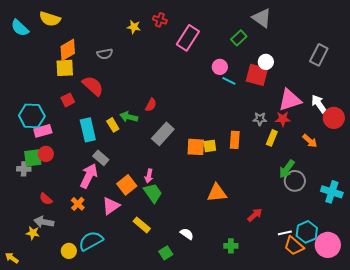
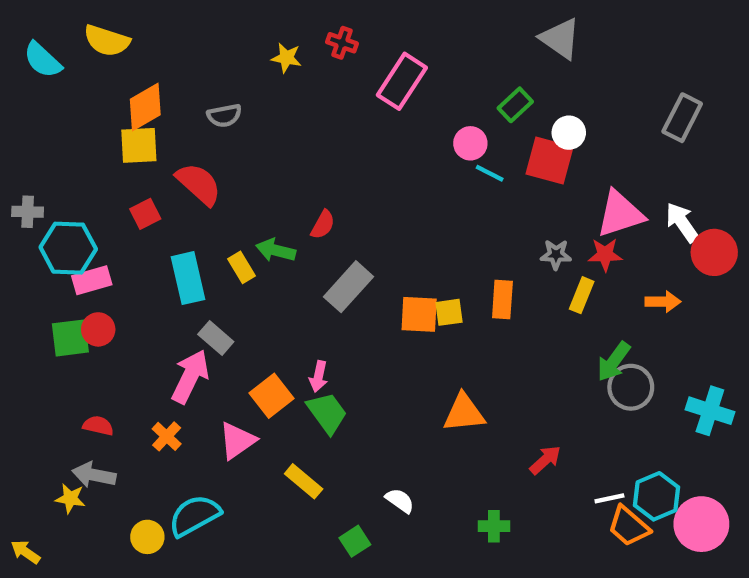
green rectangle: (239, 38) -> (515, 105), moved
orange arrow: (310, 141) -> (663, 302), turned -42
gray cross: (24, 169) -> (28, 212), moved
red semicircle: (46, 199) -> (98, 426), turned 152

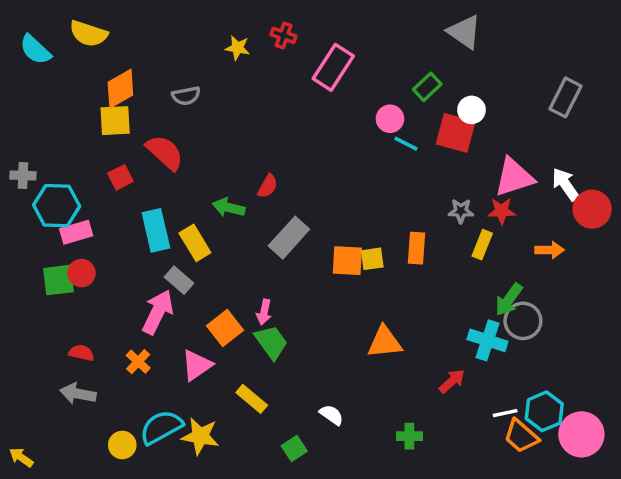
yellow rectangle: (241, 267) -> (195, 243), moved, size x1.4
cyan cross: (710, 411) -> (487, 340), moved
yellow star: (70, 498) -> (200, 436), moved, size x1.5

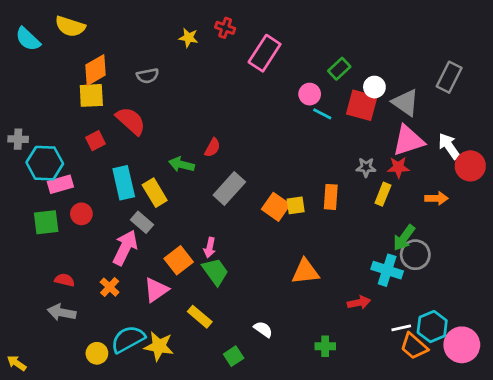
gray triangle: (464, 32) -> (405, 103), moved
orange square: (347, 261) -> (276, 207), turned 32
red circle: (81, 273) -> (81, 214), moved
red arrow: (452, 381) -> (359, 303), turned 30

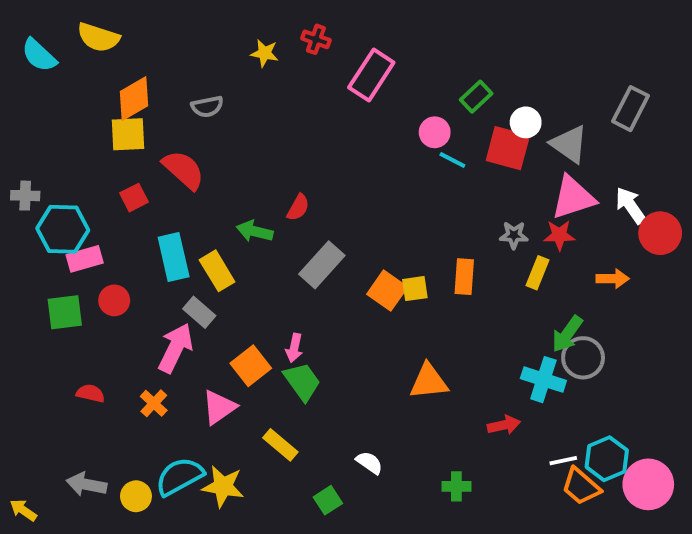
gray arrow: (62, 312) -> (87, 484), moved

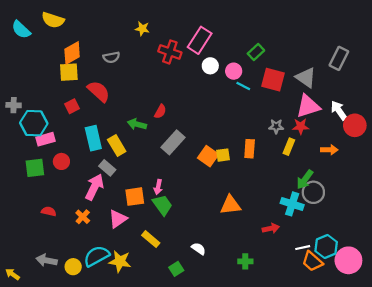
red cross: (316, 39) -> (170, 52), moved, size x1.5
white circle: (526, 122) -> (210, 66), moved
orange square: (251, 366) -> (135, 197), turned 30

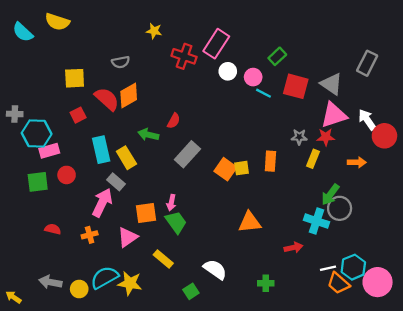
orange diamond: (72, 53) -> (129, 95), moved
orange cross: (83, 217) -> (90, 235), turned 32
white semicircle: (199, 249) -> (215, 269), size x1.5

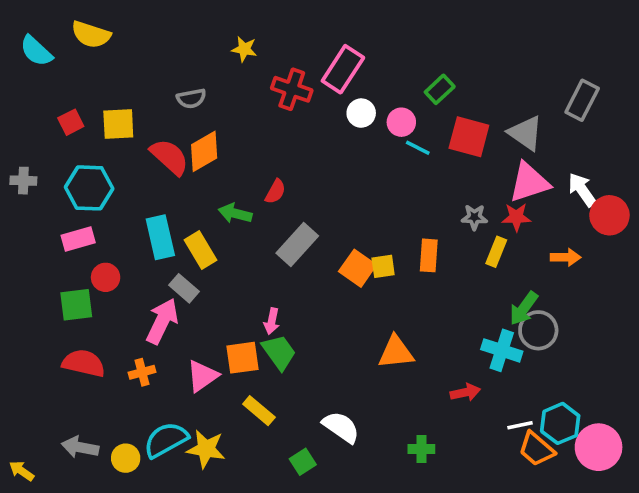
red square: (78, 115) -> (71, 122), moved
cyan hexagon: (37, 133) -> (89, 188), moved
green square: (38, 182) -> (76, 305), moved
orange square: (146, 213) -> (242, 358), moved
red semicircle: (53, 229) -> (84, 363), size x1.6

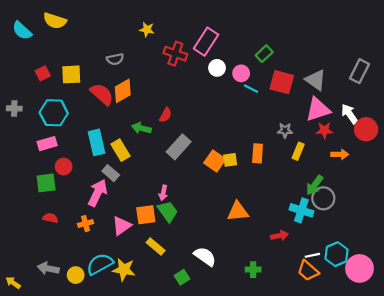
gray rectangle: (582, 100) -> (359, 71), moved
red star: (516, 217) -> (324, 130), moved
red semicircle: (84, 363) -> (50, 218), size x0.6
orange trapezoid: (536, 449) -> (308, 271), moved

